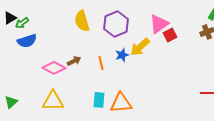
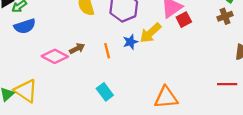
cyan rectangle: (99, 100) -> (105, 92), turned -42
yellow triangle: (53, 101) -> (26, 91), moved, turned 35
orange triangle: (121, 103) -> (166, 97), moved

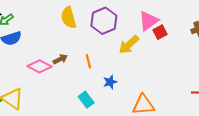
blue star: (130, 42) -> (110, 82), moved

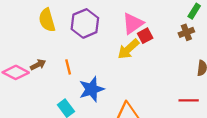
yellow arrow: (129, 45) -> (128, 49), moved
blue star: (110, 82) -> (92, 89), size x1.6

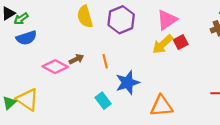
red square: (145, 36) -> (181, 42), moved

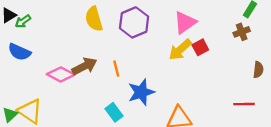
blue semicircle: (26, 38) -> (19, 52), moved, turned 42
brown arrow: (76, 59) -> (84, 66), size x1.5

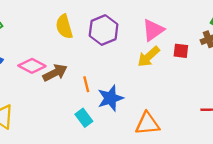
red square: (200, 47) -> (181, 51), moved, turned 35
orange line: (116, 69) -> (86, 84), moved
pink diamond: (61, 74) -> (32, 66), moved

